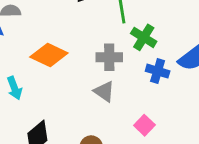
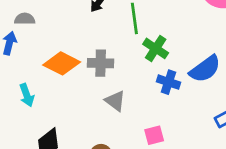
gray cross: (109, 57) -> (101, 63), moved
pink square: (144, 125) -> (154, 135), turned 30

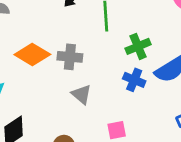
green cross: (156, 48) -> (138, 46), moved, turned 30

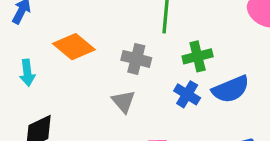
gray cross: (70, 57) -> (136, 59), moved

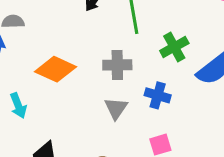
blue cross: (187, 94) -> (158, 95), moved
gray triangle: (123, 102) -> (116, 108), turned 30

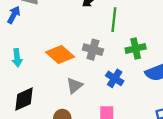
orange diamond: (55, 69) -> (60, 54), moved
gray triangle: (116, 108) -> (74, 86), moved

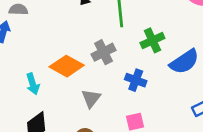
gray cross: (93, 50) -> (103, 52), turned -30
cyan arrow: (17, 58) -> (33, 84), moved

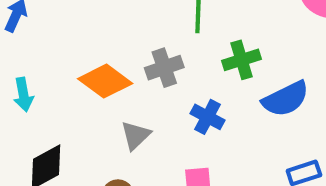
cyan arrow: (33, 84) -> (23, 95), moved

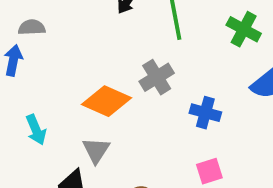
green cross: (241, 60) -> (244, 29), moved, turned -32
gray triangle: (136, 135) -> (96, 150), moved

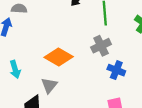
gray cross: (157, 77) -> (101, 46), moved

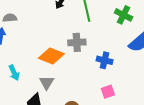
gray cross: (101, 46) -> (77, 42), moved, turned 30

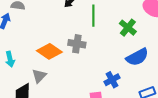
blue cross: (105, 60) -> (112, 80), moved, turned 35

